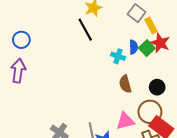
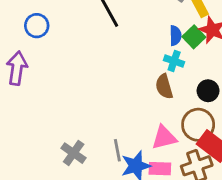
blue circle: (21, 40) -> (37, 26), moved
cyan cross: (118, 56) -> (174, 61), moved

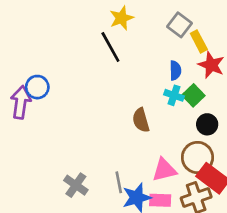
blue circle: (37, 26) -> (37, 87), moved
green square: (194, 37) -> (193, 95), moved
brown semicircle: (164, 87) -> (141, 120), moved

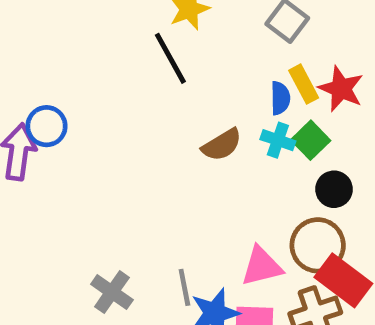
yellow rectangle: (199, 41) -> (304, 84), moved
brown semicircle: (141, 120) -> (222, 145), moved, turned -105

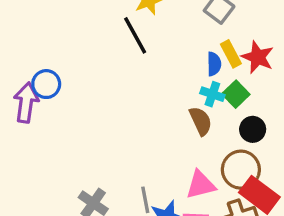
brown semicircle: (222, 145) -> (201, 121), moved, turned -84

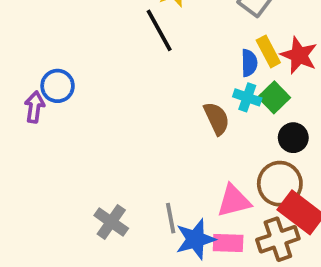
purple arrow: (26, 102) -> (35, 107), size x0.7
brown semicircle: (201, 121) -> (217, 118), moved

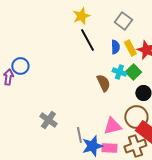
black line: (159, 30) -> (87, 40), moved
blue semicircle: (249, 63) -> (115, 47), moved
gray cross: (111, 222) -> (48, 120), moved

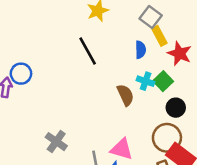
black line: (87, 40) -> (88, 51), moved
yellow rectangle: (130, 48) -> (159, 36), moved
pink triangle: (112, 126) -> (122, 149), moved, turned 30

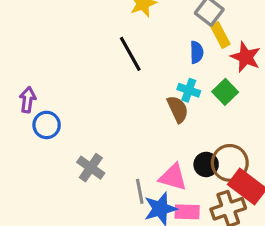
blue circle: (21, 74) -> (47, 125), moved
cyan cross: (146, 81) -> (189, 90), moved
black circle: (176, 108) -> (206, 164), moved

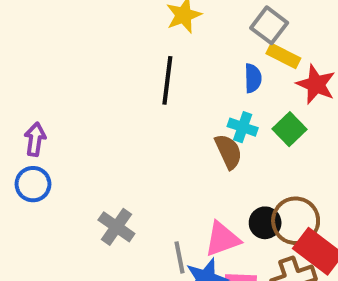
yellow rectangle: (220, 35) -> (283, 56), turned -35
black line: (130, 54) -> (167, 80), turned 36
blue circle: (47, 125) -> (33, 184), moved
pink triangle: (173, 177) -> (222, 239), turned -36

